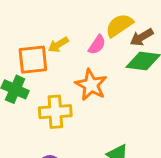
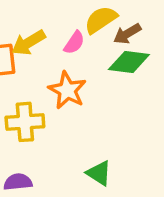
yellow arrow: (58, 45) -> (28, 43), size x1.4

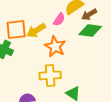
yellow arrow: (28, 43) -> (36, 30), moved
yellow cross: (25, 122) -> (50, 75), moved

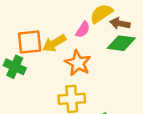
brown arrow: (89, 14) -> (120, 23), turned 42

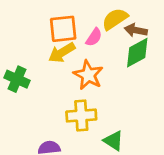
orange square: (30, 42) -> (63, 29), moved
green diamond: (121, 43) -> (137, 53), turned -36

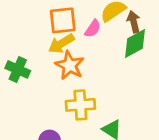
brown arrow: (136, 30) -> (134, 22), turned 65
orange star: (88, 75) -> (70, 65), moved

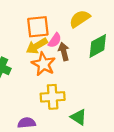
brown arrow: (134, 22) -> (64, 52), moved
pink semicircle: (93, 29) -> (55, 40), moved

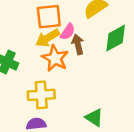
yellow cross: (53, 97) -> (41, 95), moved

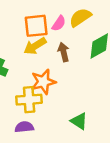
pink semicircle: (68, 32) -> (59, 23), moved
orange star: (55, 58) -> (43, 82), moved, turned 30

